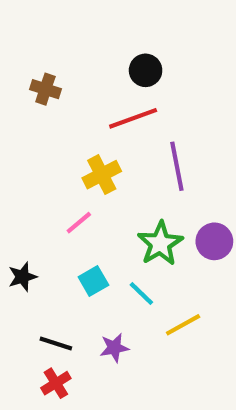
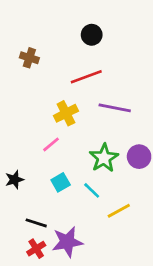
black circle: (146, 70) -> (92, 35), moved
purple line: (177, 166) -> (115, 108), turned -68
purple star: (114, 348) -> (67, 242), moved, size x1.6

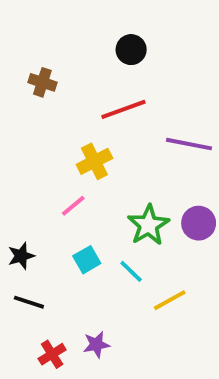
purple line: (115, 108) -> (189, 144), moved
black line: (36, 223) -> (29, 302), moved
purple star: (67, 242) -> (96, 345), size x0.6

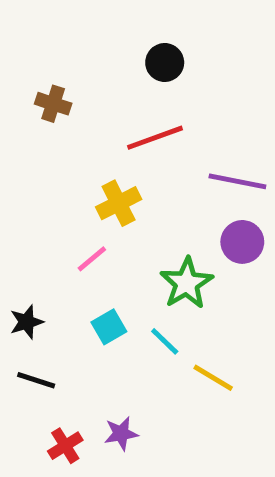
purple circle: (199, 223) -> (242, 242), moved
yellow line: (170, 300) -> (213, 378), turned 60

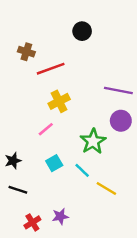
red line: (155, 138) -> (51, 69), moved

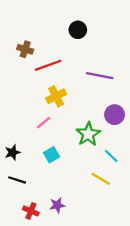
purple line: (118, 90) -> (100, 76), moved
cyan line: (82, 170) -> (111, 156), moved
red cross: (32, 222) -> (31, 211), turned -35

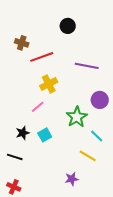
black star: (13, 152) -> (23, 133), moved
purple star: (57, 205) -> (72, 179), moved
red cross: (31, 211) -> (14, 187), moved

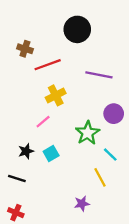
black circle: (68, 26) -> (77, 29), size x1.5
yellow line: (88, 156) -> (100, 177), turned 30

